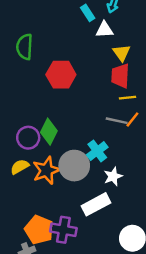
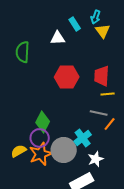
white triangle: (105, 30) -> (58, 38), moved
yellow triangle: (121, 53) -> (103, 31), moved
red hexagon: (61, 75) -> (67, 77), moved
orange line: (132, 119) -> (110, 124), moved
purple circle: (28, 138) -> (40, 138), moved

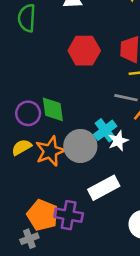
green diamond: (43, 122) -> (53, 109), turned -35
purple circle: (40, 138) -> (28, 113), moved
white star: (96, 159) -> (118, 141), moved

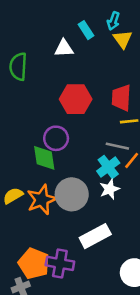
purple circle: (28, 113) -> (56, 138), moved
cyan cross: (105, 130) -> (108, 167), moved

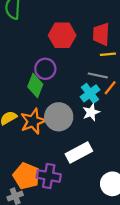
green diamond: (44, 158) -> (35, 86), turned 30

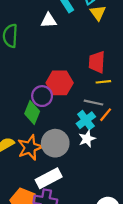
red hexagon: (62, 35) -> (60, 83), moved
white rectangle: (79, 153) -> (49, 178), moved

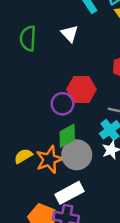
white triangle: (49, 20) -> (70, 34), moved, turned 49
green diamond: (32, 112) -> (67, 136), moved, turned 40

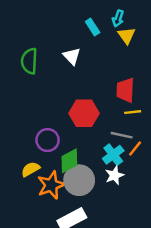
purple circle: (62, 104) -> (48, 140), moved
yellow semicircle: (23, 156) -> (30, 169), moved

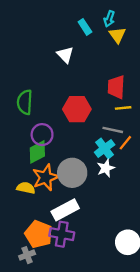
green semicircle: (29, 61) -> (25, 102), moved
green diamond: (69, 161) -> (37, 152), moved
yellow semicircle: (30, 169) -> (26, 188), moved, turned 42

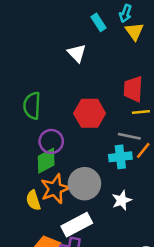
cyan cross: (105, 148) -> (120, 157), turned 30
white star: (106, 168) -> (122, 200), moved
yellow semicircle: (26, 188) -> (33, 200), turned -120

